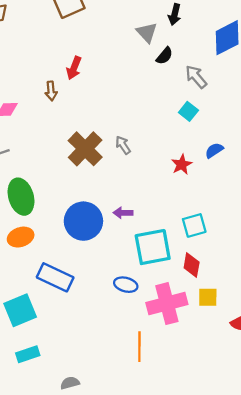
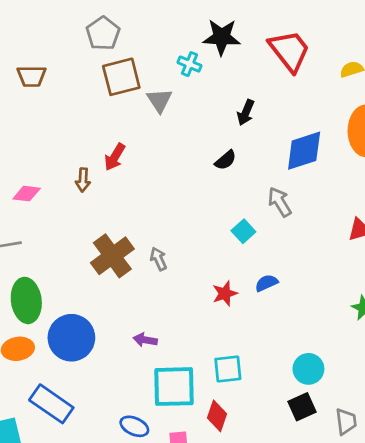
gray triangle: (147, 32) -> (159, 100), moved
gray arrow: (196, 77) -> (280, 202), moved
blue circle: (83, 221) -> (71, 338), moved

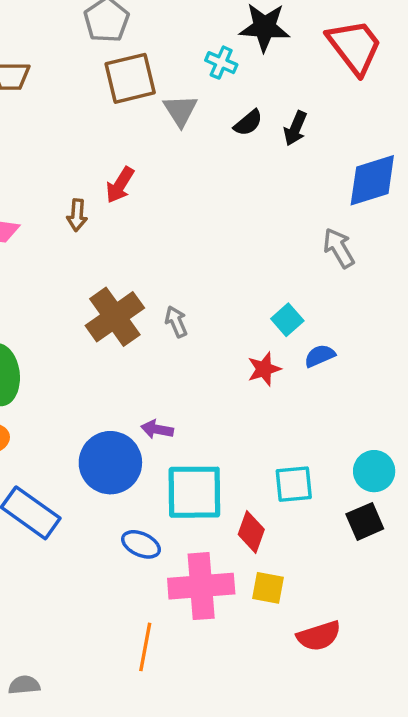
black semicircle: (226, 160) -> (248, 123), moved
cyan square: (243, 231) -> (287, 320), moved
blue circle: (71, 338) -> (110, 463), moved
cyan square: (228, 369) -> (294, 484), moved

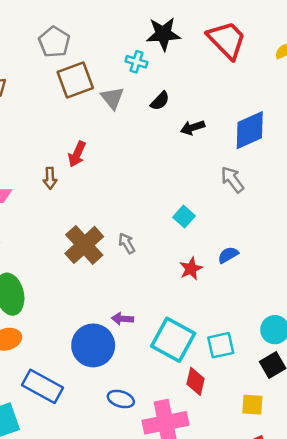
black arrow: (295, 128) -> (193, 128), moved, turned 55
cyan square: (287, 320) -> (184, 217), moved
cyan square: (194, 492) -> (173, 340), moved, turned 36
yellow square: (268, 588) -> (252, 405), moved

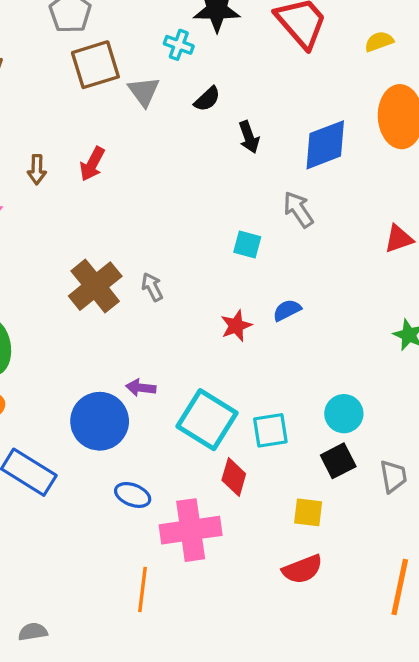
black arrow: (193, 128) -> (249, 137), turned -95
brown arrow: (50, 178) -> (37, 170), moved
cyan square: (184, 217) -> (247, 244), moved, turned -30

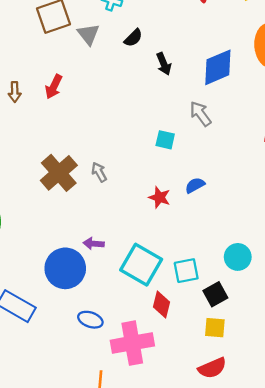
red star: (236, 326) -> (159, 197), turned -30
black square: (338, 461) -> (215, 294), moved

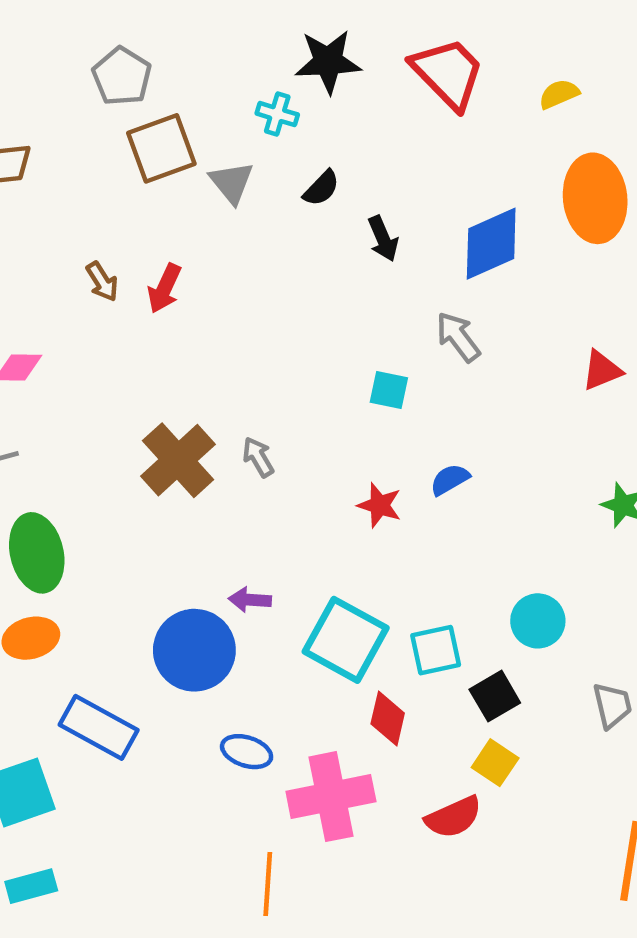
brown arrow: (15, 92) -> (102, 282), moved, turned -30
yellow square: (215, 328) -> (495, 763), turned 30
red semicircle: (212, 368) -> (454, 817), moved

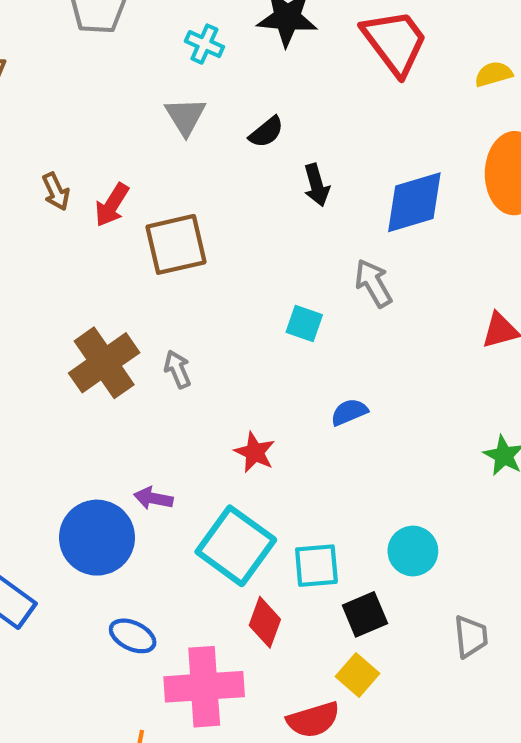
cyan cross: (277, 114) -> (204, 44), moved
brown square: (161, 148) -> (176, 244), moved
red star: (380, 505) -> (255, 452), moved

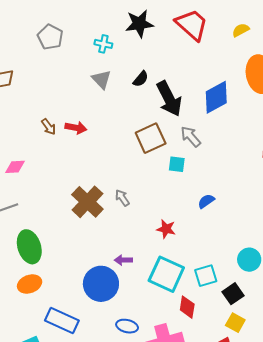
black arrow: (317, 185) -> (169, 99), size x1.8
red arrow: (112, 205) -> (76, 128), turned -100
brown square: (176, 244) -> (151, 138), moved
gray arrow: (373, 283) -> (191, 137), moved

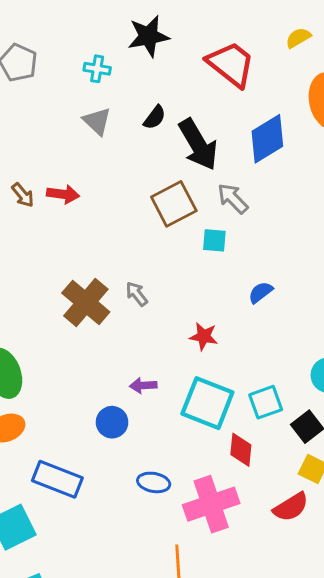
red trapezoid: (192, 25) -> (231, 64), moved
blue circle: (101, 284) -> (112, 422), size x0.6

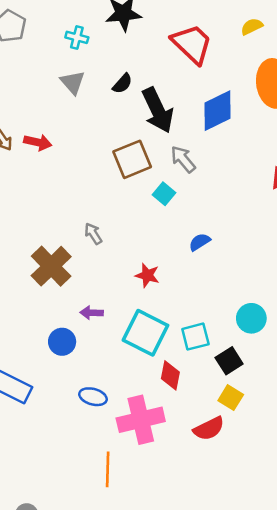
cyan square: (214, 240) -> (164, 194), turned 30
brown cross: (86, 303) -> (51, 266), moved

